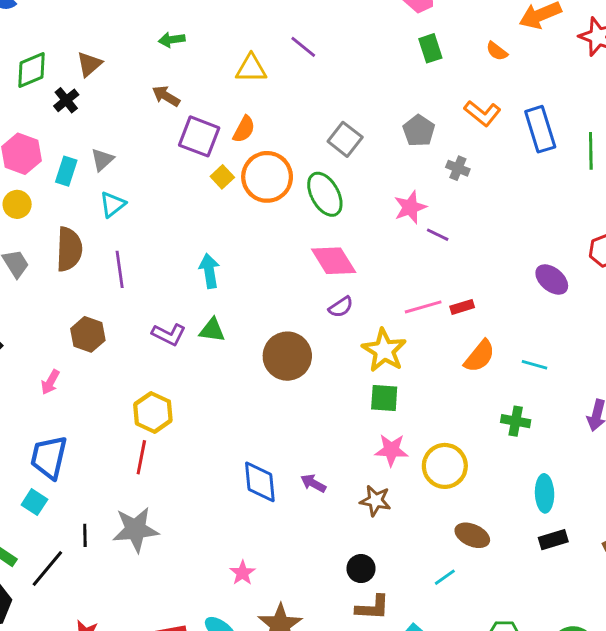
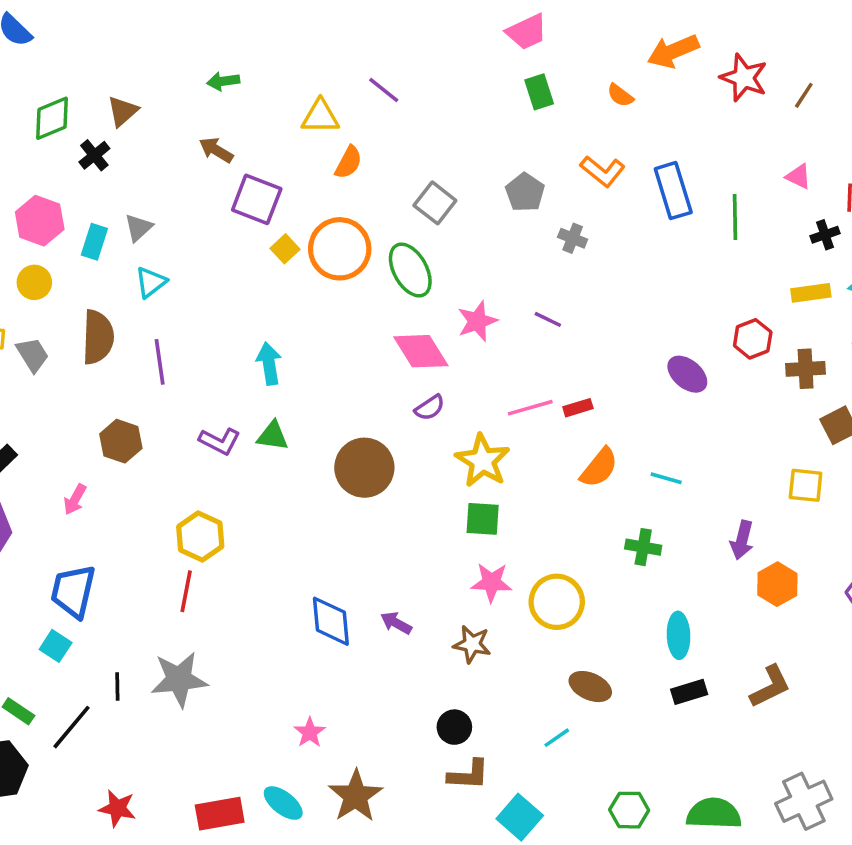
orange semicircle: (244, 129) -> (348, 162), moved
pink star: (410, 207) -> (477, 321), moved

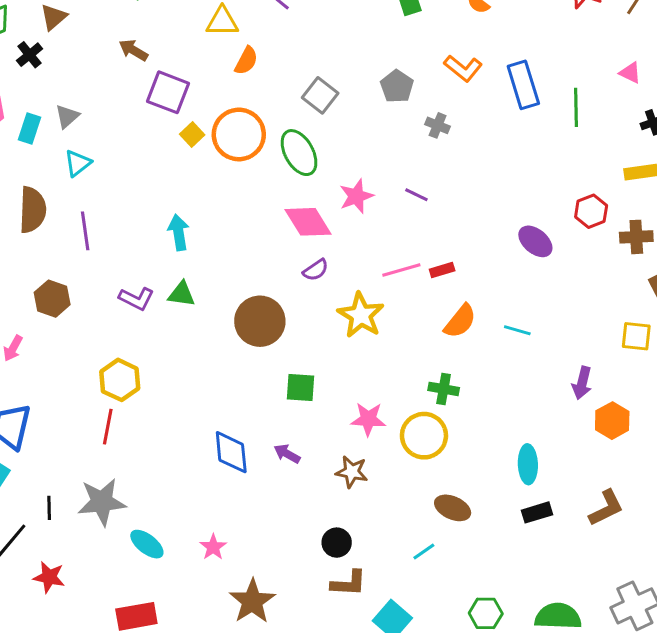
green square: (483, 519) -> (301, 387), moved
green cross: (643, 547) -> (444, 389), moved
cyan ellipse: (283, 803) -> (147, 544), moved
red star: (117, 808) -> (49, 577), moved

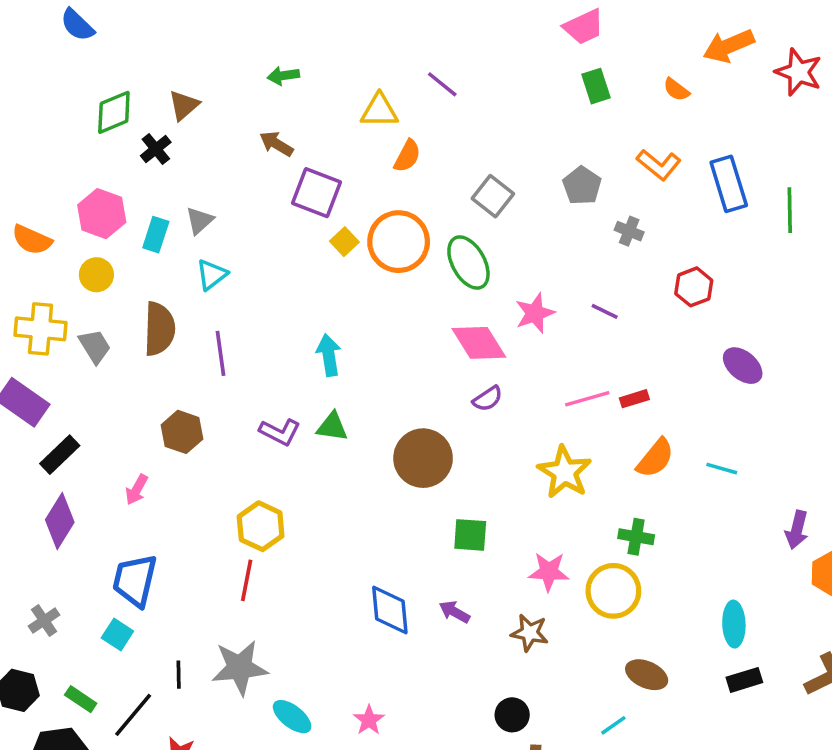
red hexagon: (591, 211) -> (694, 287), moved
yellow star: (361, 315) -> (565, 472), moved

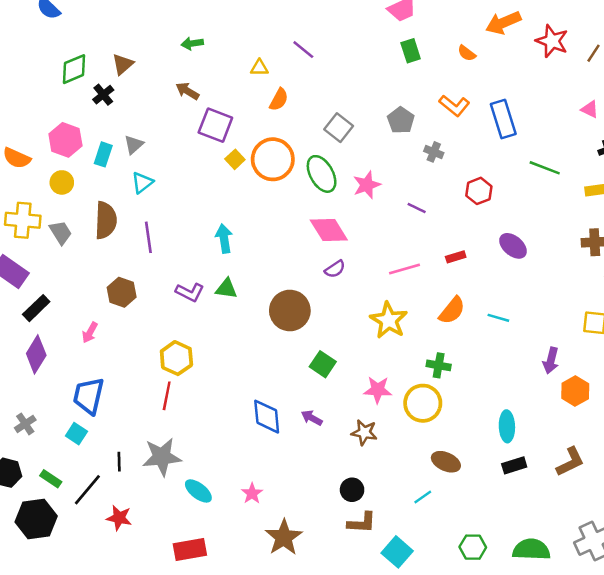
yellow triangle: (379, 111) -> (259, 68), size x0.7
green line: (790, 210) -> (545, 168), moved, turned -68
pink star: (535, 313) -> (367, 185), moved
red rectangle: (634, 399) -> (456, 257), moved
green square: (470, 535) -> (323, 364), turned 30

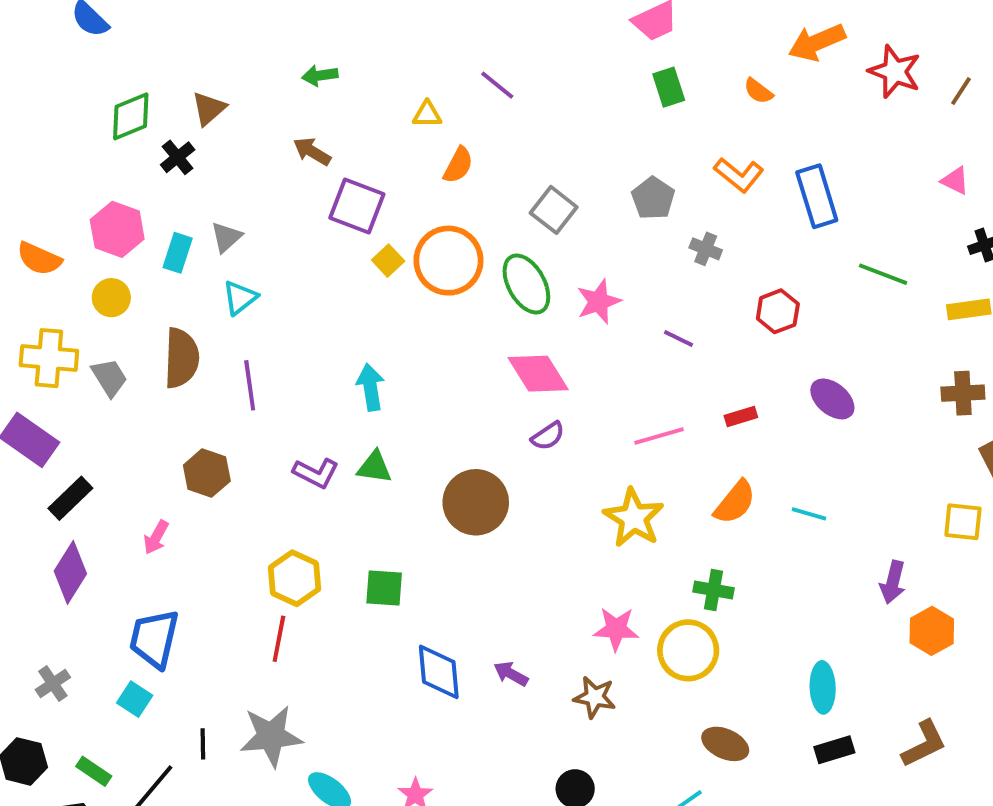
green square: (323, 364) -> (384, 588), moved, turned -30

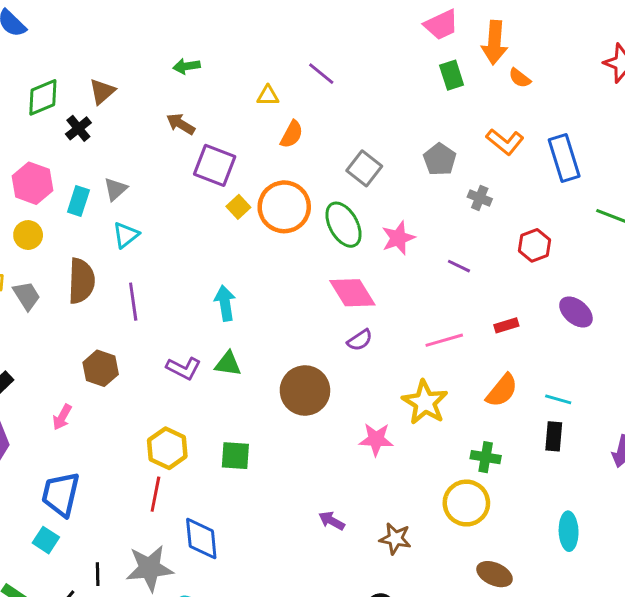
orange arrow: (817, 42) -> (495, 42), moved, turned -63
pink star: (616, 629) -> (376, 439), moved
blue diamond: (439, 672) -> (201, 539), moved
black rectangle: (834, 750) -> (554, 436), moved, turned -68

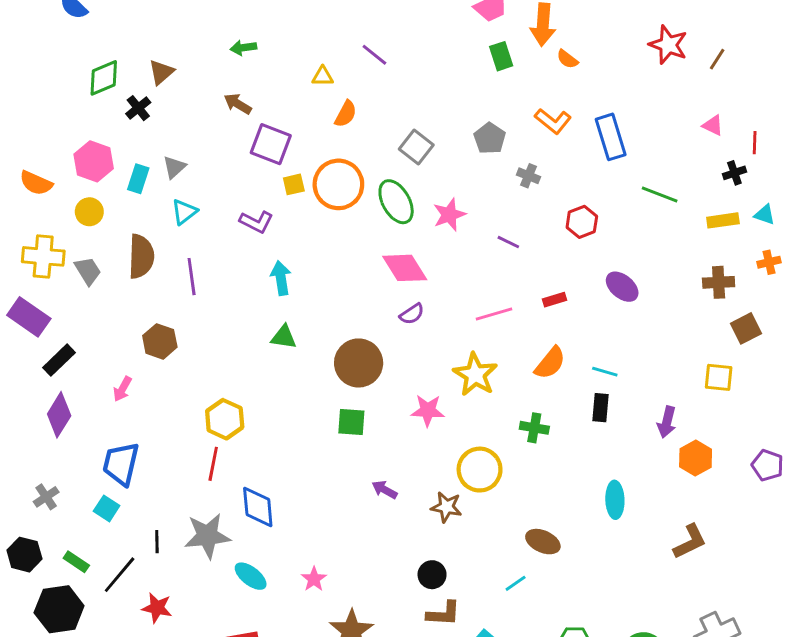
yellow square: (238, 207) -> (294, 184), turned 30
purple L-shape: (184, 368) -> (256, 222), moved
green square: (235, 456) -> (351, 422), moved
yellow circle: (466, 503) -> (480, 470), moved

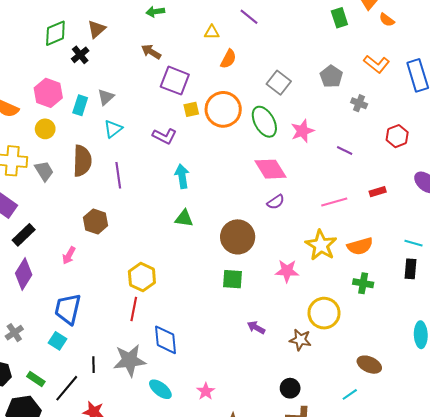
orange semicircle: (550, 363) -> (360, 246), moved, turned 35

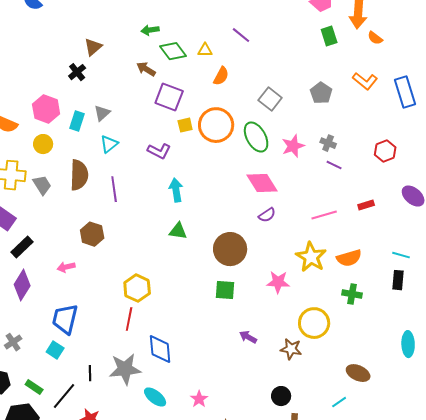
green diamond: (55, 33) -> (173, 51), moved, turned 76
gray cross: (359, 103) -> (328, 143), moved
pink arrow: (69, 255) -> (66, 267), turned 48

